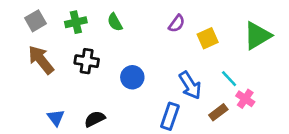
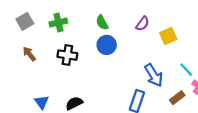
green semicircle: (115, 22) -> (102, 23), moved
brown arrow: (41, 60) -> (29, 54), size x0.6
blue circle: (132, 77) -> (107, 45), moved

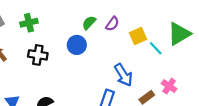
green semicircle: (102, 23) -> (89, 23), moved, turned 72
cyan line: (186, 70) -> (156, 48), moved

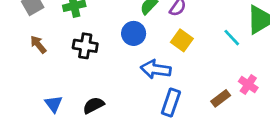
yellow square: (138, 36) -> (182, 40), moved, turned -30
blue arrow: (123, 75) -> (156, 69), moved, turned 130

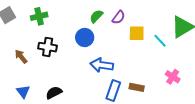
yellow square: (182, 40) -> (137, 33), moved, turned -35
brown arrow: (38, 44) -> (21, 57), moved
brown rectangle: (221, 98) -> (137, 87), moved, turned 48

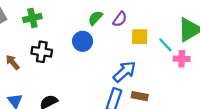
blue arrow: (102, 65) -> (124, 72), moved, turned 130
pink cross: (173, 77) -> (182, 59), moved, turned -32

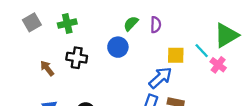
purple semicircle: (120, 19) -> (156, 25), turned -35
yellow square: (140, 37) -> (176, 55), moved
pink cross: (182, 59) -> (218, 65), turned 35

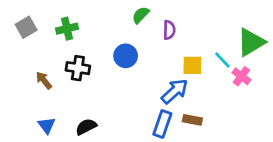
green semicircle: (131, 24) -> (141, 15), moved

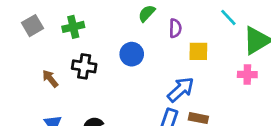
cyan line: (222, 60) -> (228, 17), moved
yellow square: (192, 65) -> (198, 51), moved
pink cross: (241, 76) -> (247, 75), turned -36

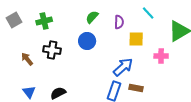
green semicircle: (147, 13) -> (92, 17), moved
cyan line: (228, 17) -> (148, 13), moved
pink cross: (247, 75) -> (161, 56), moved

